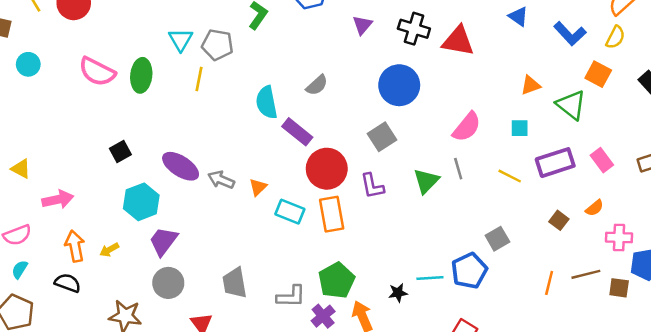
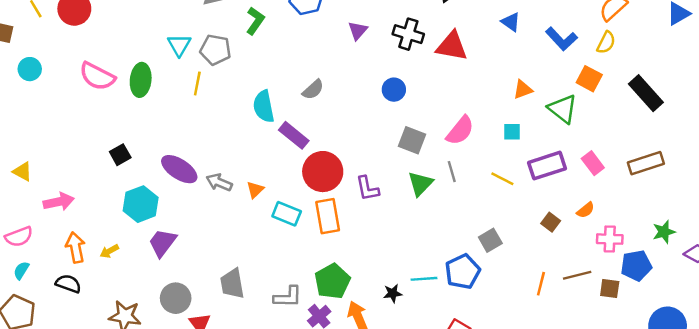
blue circle: (399, 85) -> (394, 90), size x0.6
gray square: (382, 137) -> (412, 140), moved, turned -36
gray circle: (168, 283) -> (176, 298), moved

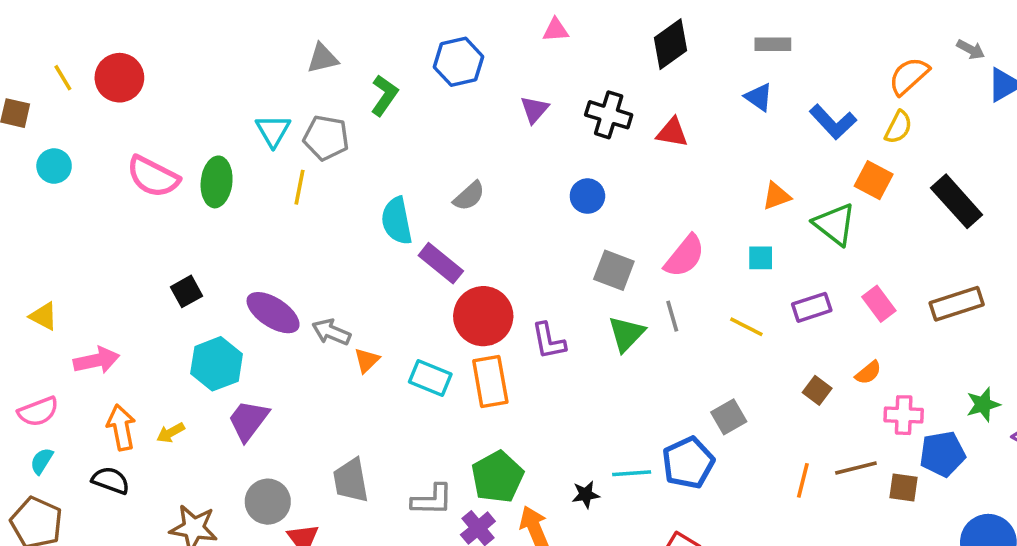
red triangle: (452, 46) -> (672, 132), size x0.7
purple rectangle: (547, 166) -> (812, 307), size x0.7
orange triangle: (255, 190) -> (367, 360), moved

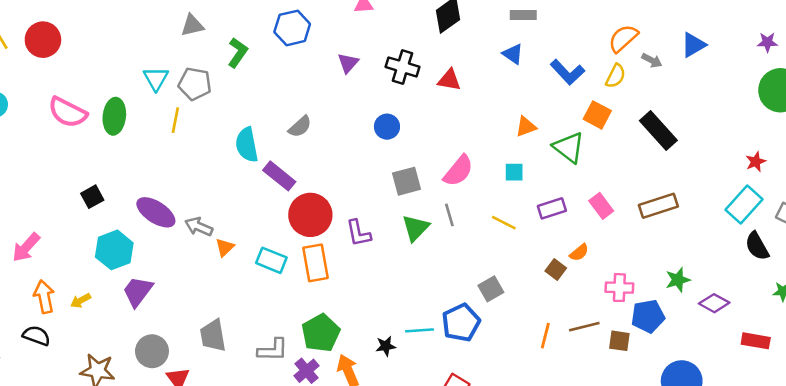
gray arrow: (971, 49) -> (652, 60), moved
gray square: (614, 270) -> (406, 181), turned -36
pink arrow: (96, 360) -> (26, 247), turned 144
orange semicircle: (868, 373) -> (579, 253), moved

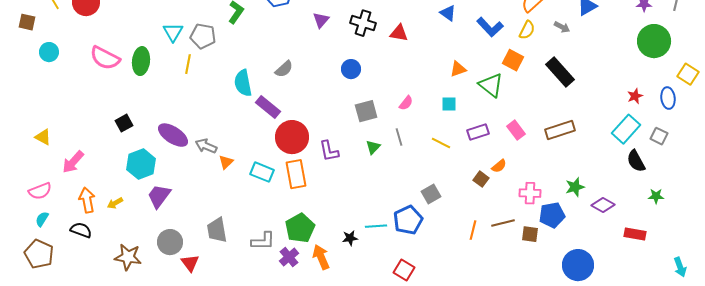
gray arrow: (652, 60) -> (562, 27), moved
pink semicircle: (458, 171) -> (406, 103), size x0.6
green triangle: (416, 228) -> (373, 147), size x0.7

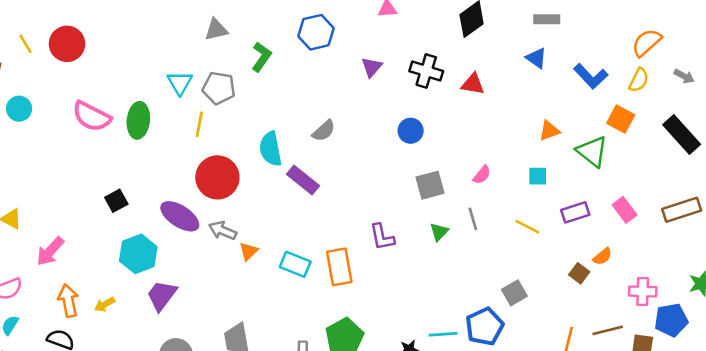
red circle: (292, 137) -> (217, 177), moved

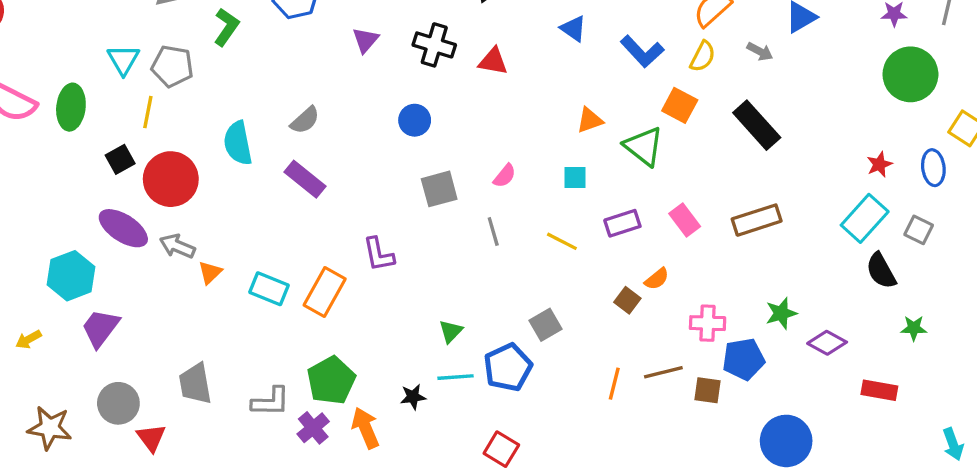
purple rectangle: (303, 180) -> (305, 179), moved
black square: (116, 201) -> (120, 159), moved
green triangle: (439, 232) -> (451, 331), moved
orange rectangle: (339, 267) -> (325, 292), turned 39

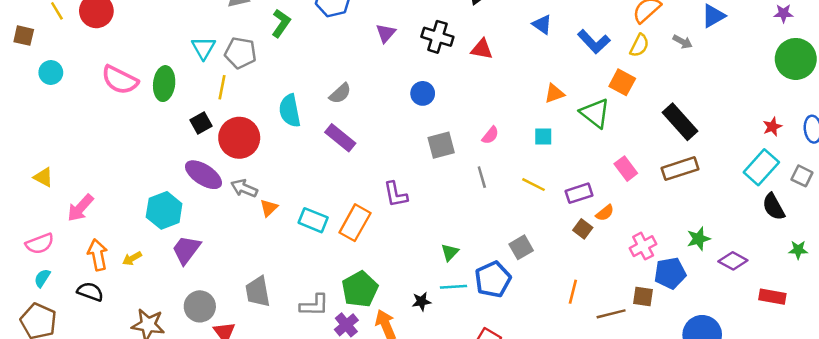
black rectangle: (757, 125) -> (680, 122), moved
purple rectangle: (622, 223) -> (579, 193), moved
pink cross: (708, 323) -> (643, 246), turned -30
brown line: (663, 372) -> (611, 314), moved

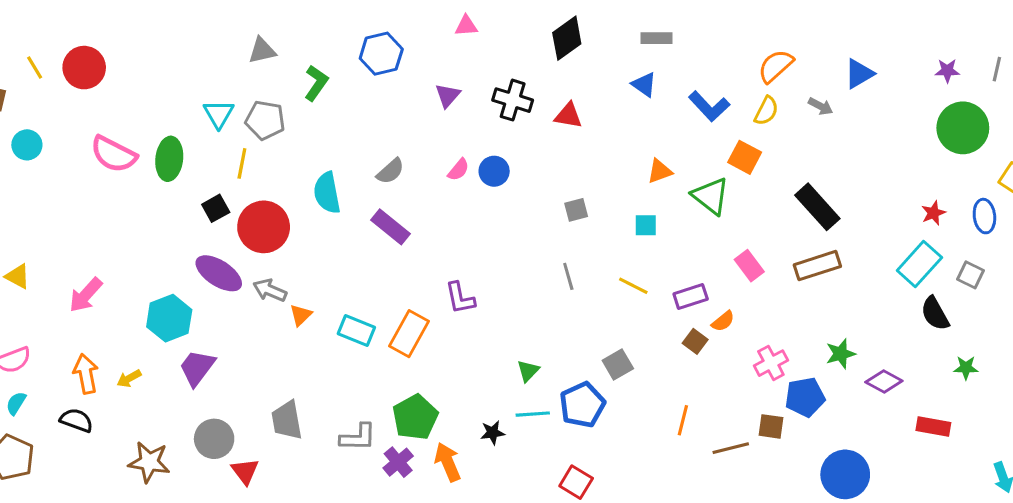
pink semicircle: (490, 135) -> (458, 170), moved
gray square: (441, 145) -> (576, 210), moved, size x0.7
pink arrow: (80, 208) -> (86, 295), moved

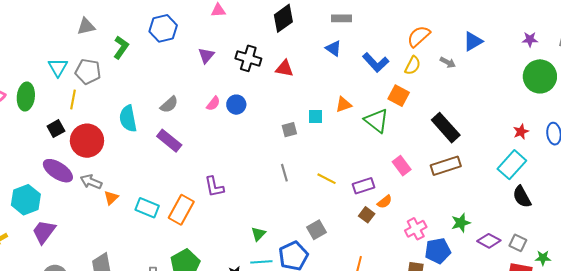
cyan square: (646, 225) -> (315, 117), moved
gray square: (971, 275) -> (518, 243), moved
green star: (966, 368) -> (543, 258), moved

